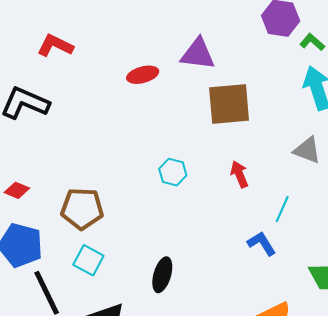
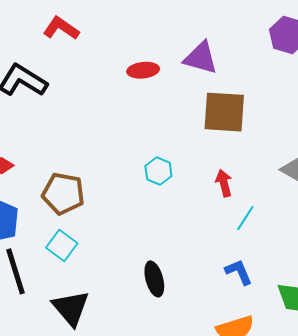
cyan line: (282, 209) -> (245, 218), moved
blue L-shape: (262, 243) -> (239, 272), moved
black ellipse: (162, 275) -> (154, 279), moved, turned -40

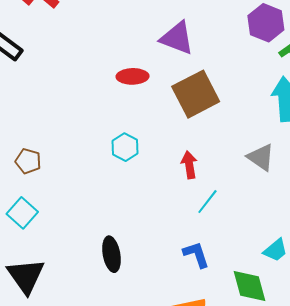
red ellipse: (143, 70) -> (133, 76), moved
brown square: (224, 112) -> (196, 94), turned -36
brown pentagon: (63, 194) -> (28, 161), size x0.6

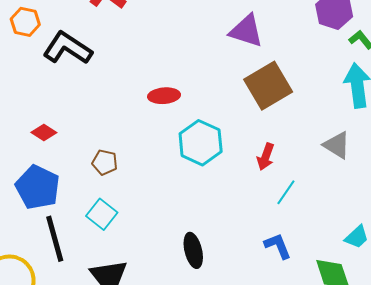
red ellipse: (133, 76) -> (164, 96), moved
cyan hexagon: (125, 147) -> (201, 143), size x1.6
red arrow: (189, 165) -> (266, 157), turned -148

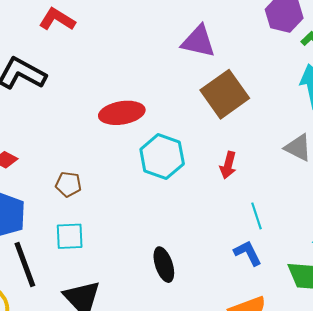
red ellipse: (164, 96) -> (122, 113), size x1.4
cyan line: (286, 192) -> (257, 216), moved, turned -48
cyan square: (102, 214) -> (70, 236), turned -36

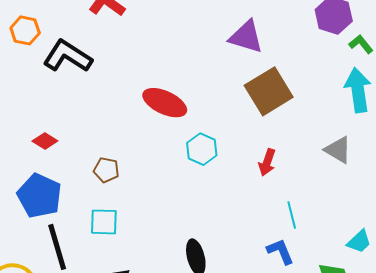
red ellipse: (122, 113) -> (165, 103), turned 30
cyan hexagon: (162, 157) -> (202, 149), size x0.7

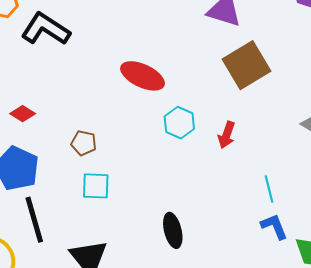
red arrow: (267, 162) -> (227, 135), moved
cyan square: (104, 222) -> (96, 186), moved
blue L-shape: (280, 251) -> (274, 226), moved

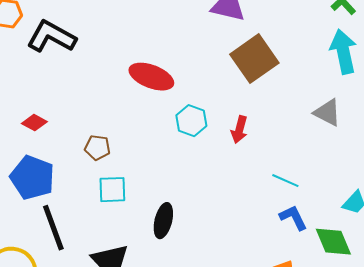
cyan line: (269, 189) -> (285, 181), turned -48
black ellipse: (173, 230) -> (163, 221), moved, turned 32

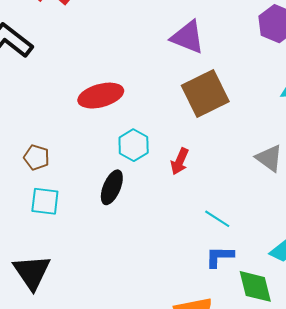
red ellipse: (151, 77) -> (101, 96), turned -45
blue L-shape: (293, 218) -> (219, 257), turned -72
black ellipse: (163, 221) -> (112, 187), moved

